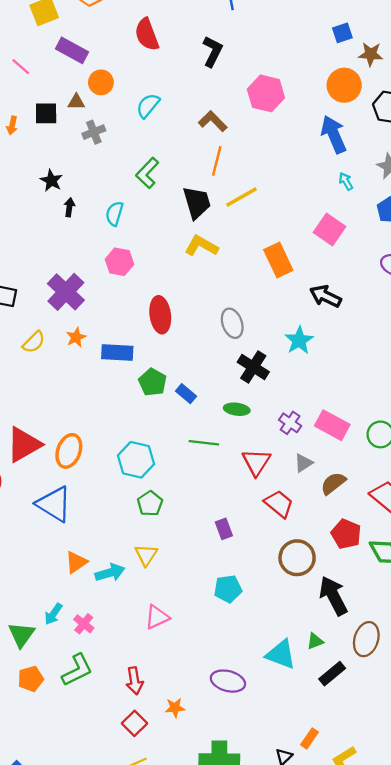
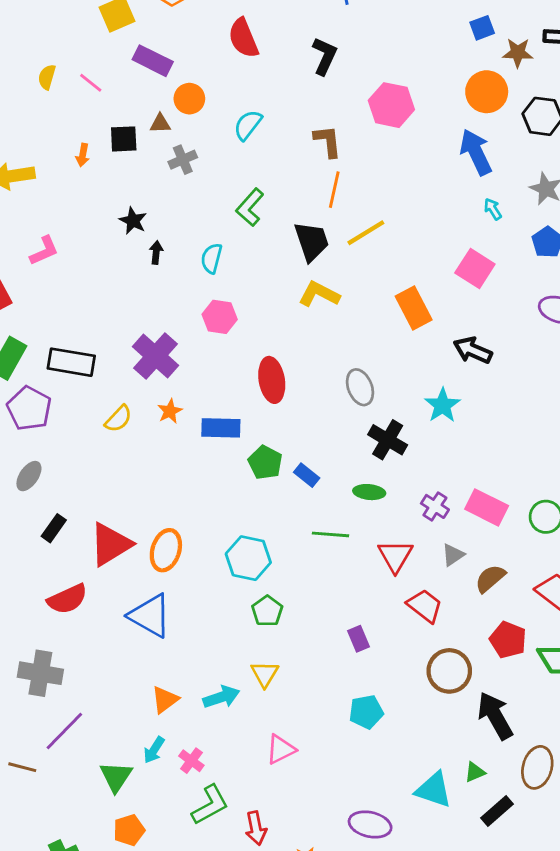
brown L-shape: (213, 121) -> (328, 141), turned 40
orange triangle: (76, 562) -> (165, 700), moved
green L-shape: (77, 670) -> (210, 805), moved

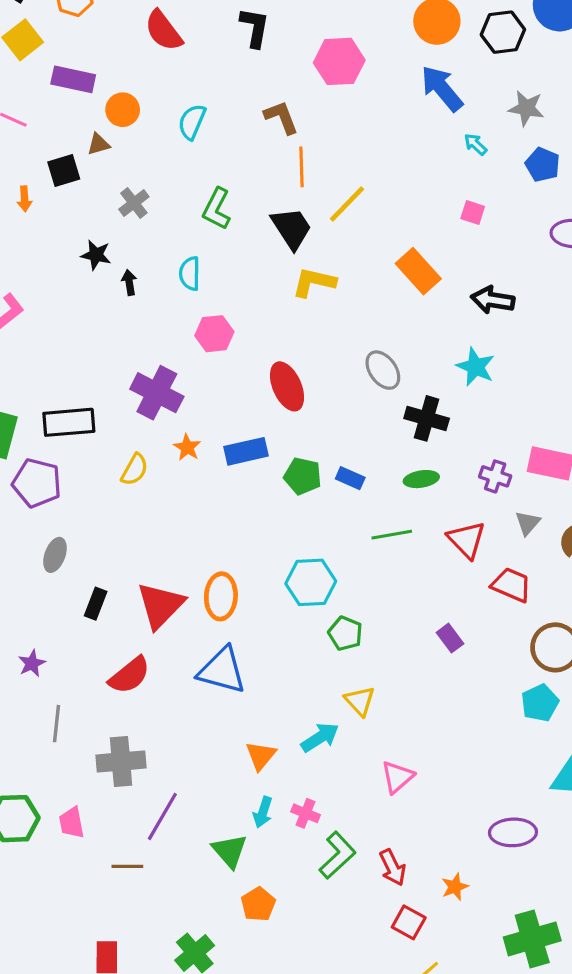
gray cross: (183, 160) -> (134, 203), moved
pink square: (475, 269) -> (473, 212), size x0.6
cyan pentagon: (366, 712) -> (540, 703), moved

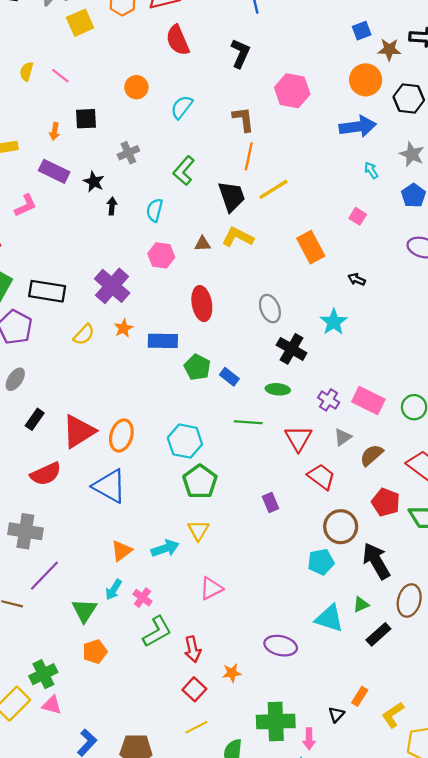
purple rectangle: (73, 79) -> (54, 171), moved
blue arrow: (442, 88) -> (358, 127), turned 108
brown triangle: (98, 144) -> (203, 244), moved
black arrow: (493, 300) -> (357, 279), size x0.6
green pentagon: (345, 633) -> (200, 482), size x1.4

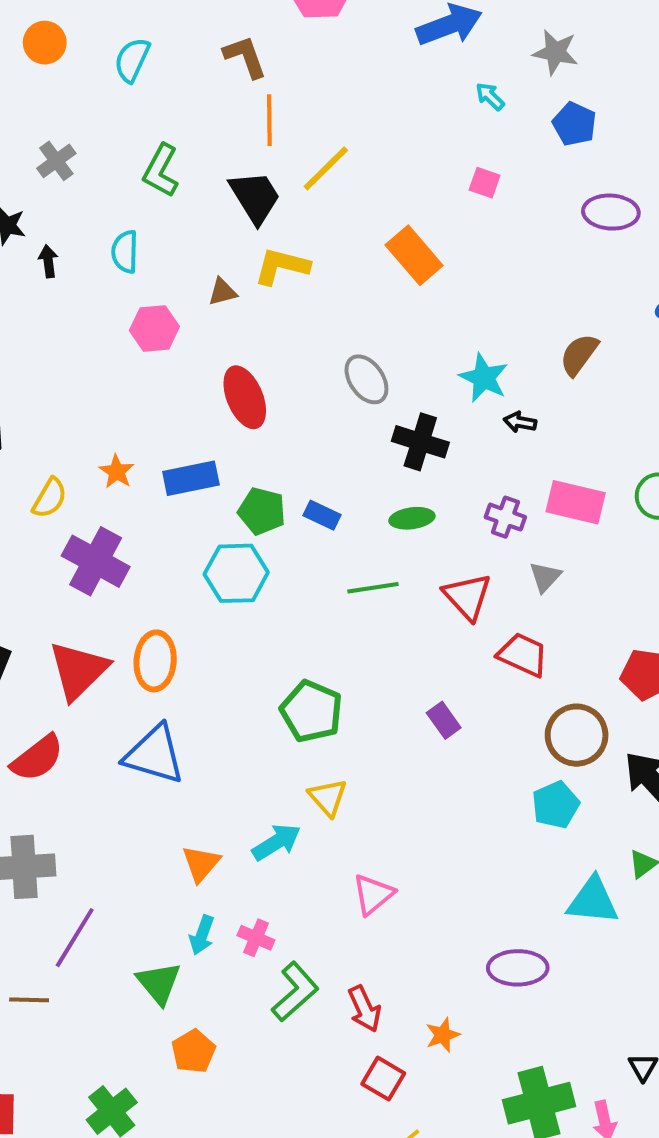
black arrow: (357, 279) -> (520, 422), moved
purple cross: (112, 286) -> (96, 561), moved
cyan hexagon: (185, 441) -> (236, 573), moved
brown semicircle: (372, 455) -> (579, 355), moved

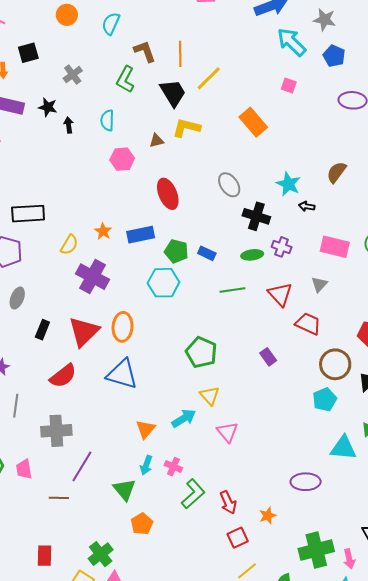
brown L-shape: (245, 57) -> (145, 51), moved
cyan arrow: (490, 96) -> (292, 42), size x2.0
purple cross: (505, 517) -> (282, 247), moved
pink triangle: (373, 894) -> (227, 432), moved, turned -30
red square: (383, 1079) -> (238, 538), turned 35

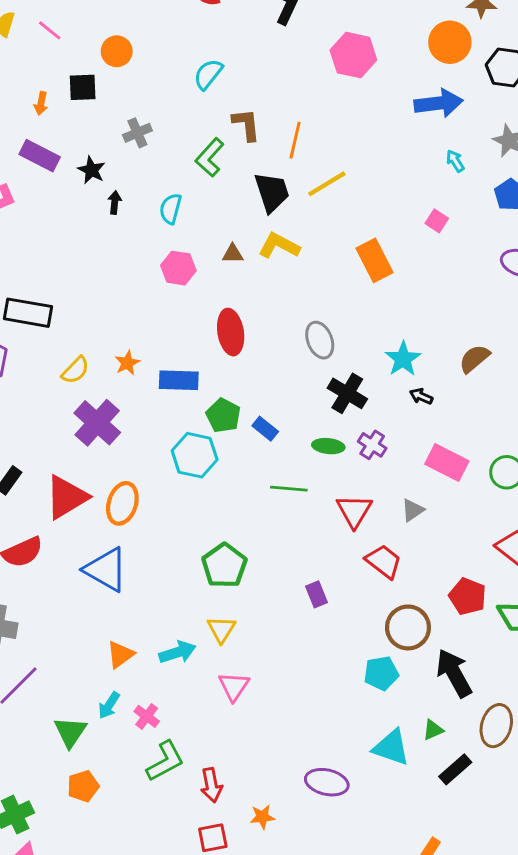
orange circle: (67, 15) -> (117, 51), moved
cyan arrow: (292, 42) -> (455, 161), size x0.5

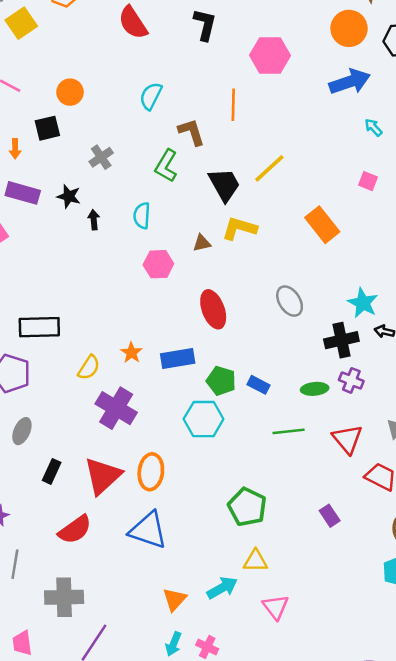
orange line: (295, 140) -> (233, 105), moved
black cross: (347, 393) -> (341, 340), moved, turned -32
yellow triangle: (221, 629) -> (255, 561), turned -50

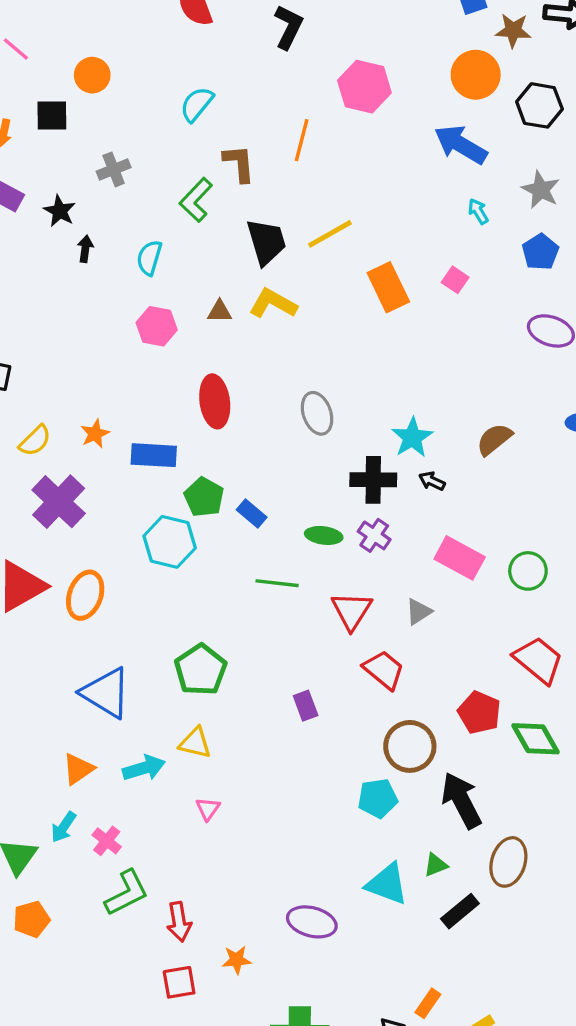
blue arrow: (350, 82) -> (461, 145), turned -144
orange rectangle: (322, 225) -> (388, 287), moved
blue triangle: (148, 530) -> (106, 693), moved
pink triangle: (275, 607) -> (208, 809), size x0.7

